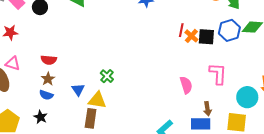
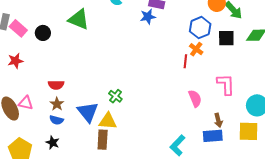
red line: (181, 30) -> (185, 61), moved
blue hexagon: (229, 30) -> (200, 28), moved
black square: (206, 37) -> (226, 38), moved
pink triangle: (13, 63) -> (26, 103), moved
blue triangle: (78, 90) -> (88, 112), size x1.6

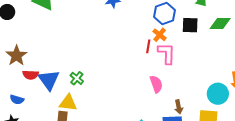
pink L-shape: (226, 84) -> (167, 53), moved
red semicircle: (56, 85) -> (31, 75), moved
brown star: (57, 104) -> (16, 56), moved, size x1.5
blue triangle: (88, 112) -> (49, 80), moved

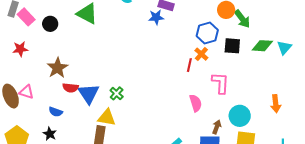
pink L-shape: (167, 53) -> (220, 83), moved
cyan circle: (218, 94) -> (240, 116), moved
brown arrow: (179, 107) -> (217, 127), turned -152

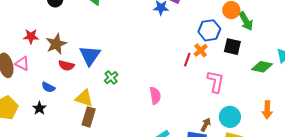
green diamond: (262, 46) -> (262, 67), moved
red star: (20, 49) -> (31, 36), moved
blue triangle: (89, 94) -> (90, 56), moved
pink semicircle: (196, 103) -> (155, 96), moved
yellow triangle: (107, 118) -> (84, 98), moved

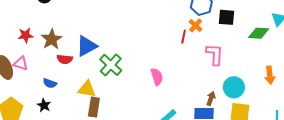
blue triangle: (90, 56) -> (87, 46), turned 35
green cross: (111, 78) -> (111, 65), size x1.6

